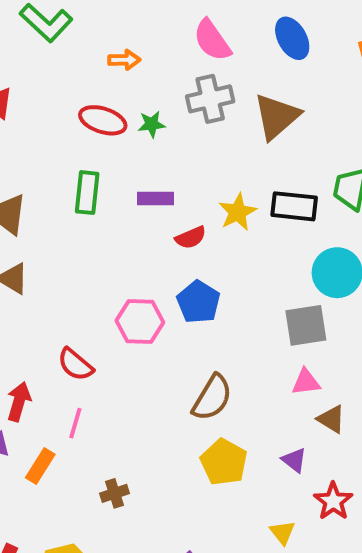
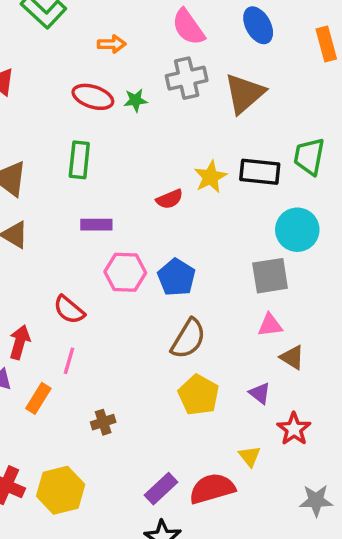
purple rectangle: (155, 198) -> (96, 225), moved
blue pentagon: (198, 302) -> (176, 277), moved

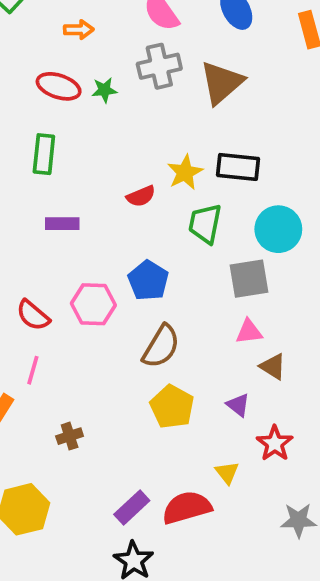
green trapezoid: (309, 156) -> (205, 224), moved
pink hexagon: (125, 272) -> (93, 304), moved

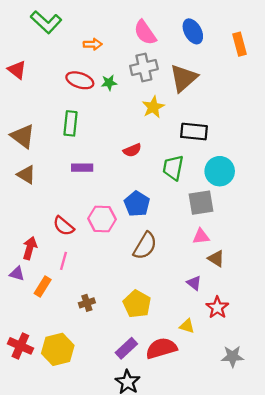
yellow star: (185, 172) -> (153, 107), moved
yellow pentagon: (172, 407) -> (137, 304), moved
yellow triangle: (227, 473) -> (187, 326), turned -35

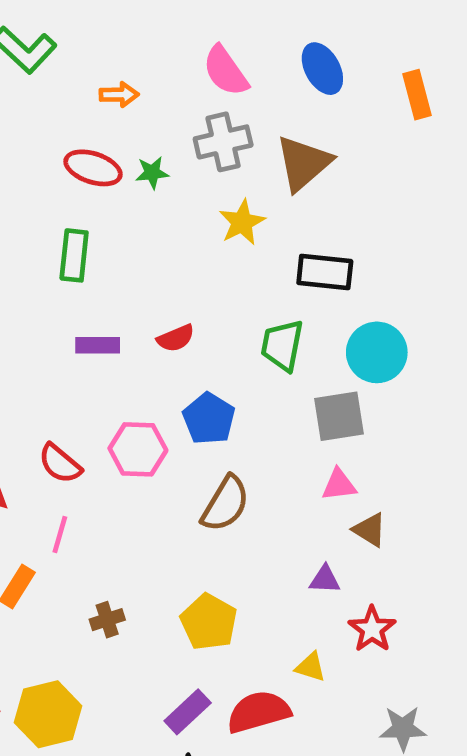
red semicircle: (132, 150) -> (176, 338), moved
purple triangle: (194, 283) -> (325, 579), turned -35

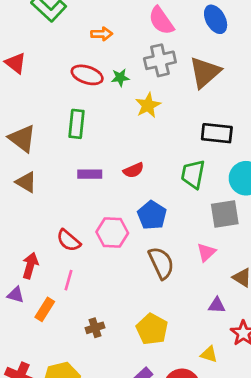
yellow star: (242, 222) -> (148, 105), moved
pink triangle: (339, 485) -> (206, 252), moved, turned -36
brown semicircle: (225, 504) -> (161, 263), turned -56

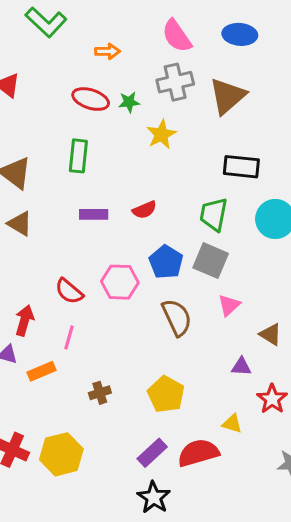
blue ellipse: (216, 19) -> (240, 34), turned -56
gray square: (225, 214) -> (211, 261), moved, turned 32
orange rectangle: (45, 309) -> (41, 371), turned 35

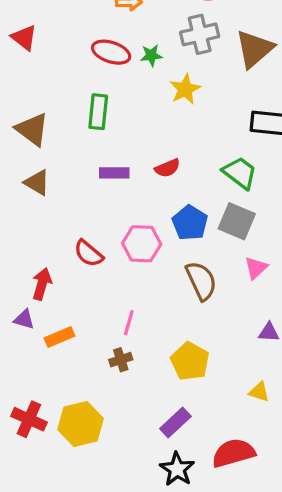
green trapezoid: (214, 214) -> (240, 173), turned 116
pink line: (69, 337) -> (129, 323), moved
red semicircle: (198, 453) -> (233, 453), moved

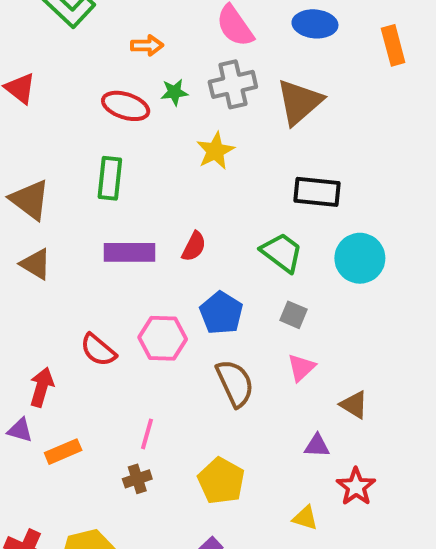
green star: (151, 55) -> (174, 92), moved
red semicircle: (167, 168) -> (194, 246), turned -40
purple rectangle: (114, 173) -> (129, 252), size x1.4
gray square: (237, 221) -> (293, 315), moved, size x0.6

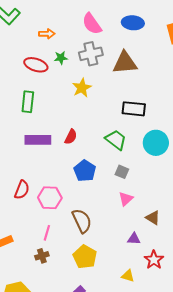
brown triangle: (299, 102) -> (125, 63), turned 36
pink hexagon: (163, 338) -> (50, 198), moved
red semicircle: (98, 350) -> (22, 190), turned -108
brown semicircle: (235, 383) -> (82, 221), moved

